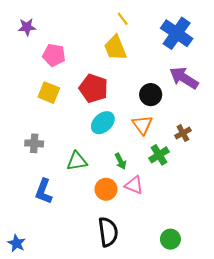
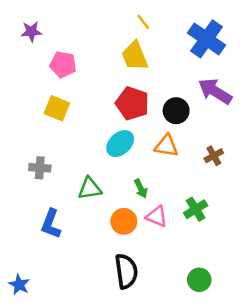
red pentagon: (93, 88) -> (132, 103), moved
orange triangle: (142, 125) -> (166, 146), turned -45
green cross: (159, 155) -> (196, 209), moved

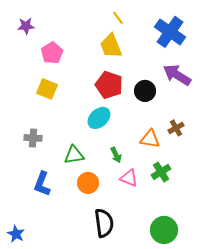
pink pentagon: (63, 64) -> (52, 53), turned 30
orange triangle: (166, 146) -> (150, 139), moved
orange circle: (124, 221) -> (88, 183), moved
green circle: (199, 280) -> (164, 230), size x1.4

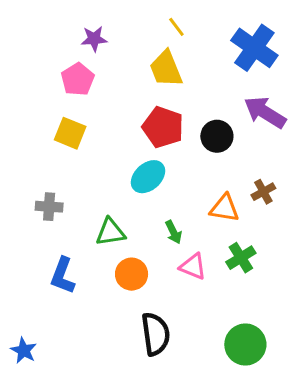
purple star: (26, 26) -> (94, 39), moved

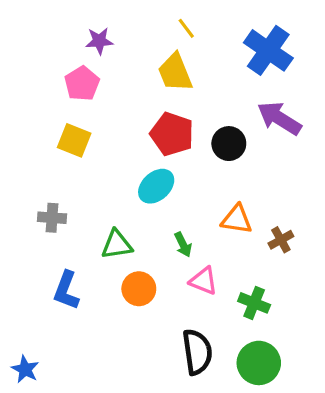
brown cross: (263, 192) -> (281, 240), moved
green cross: (241, 258) -> (254, 303), moved, turned -36
black semicircle: (155, 334) -> (197, 352), moved

